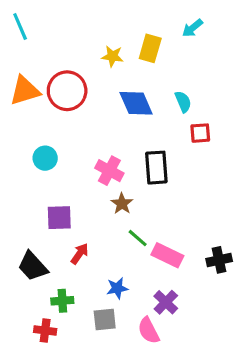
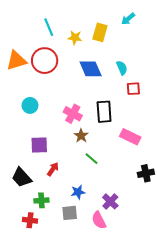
cyan line: (20, 26) -> (49, 27), moved
pink rectangle: (167, 255) -> (130, 137), moved

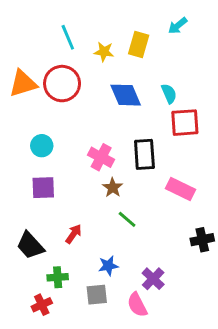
red square: (133, 89) -> (185, 123), size x1.5
purple square: (39, 145) -> (43, 188), moved
red cross: (30, 220) -> (42, 305), turned -32

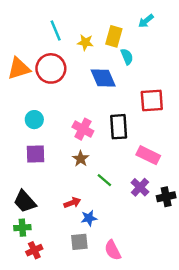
cyan semicircle: (169, 94) -> (127, 57), moved
brown star: (113, 188) -> (81, 159), moved
red arrow: (74, 234) -> (72, 203), moved, turned 35
green cross: (58, 277) -> (22, 228), moved
purple cross: (153, 279) -> (140, 187), moved

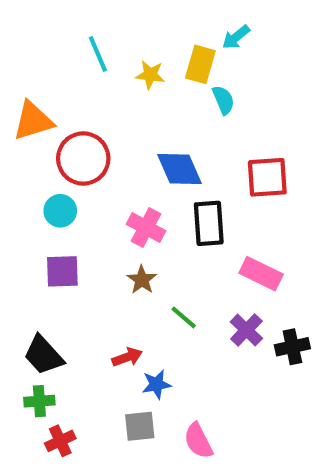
cyan arrow: (146, 21) -> (236, 37), moved
red circle: (51, 68) -> (83, 158), moved
blue diamond: (103, 78) -> (179, 169), moved

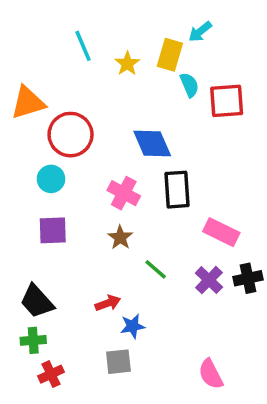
yellow star: (150, 75) -> (127, 64), turned 30
red square: (267, 177) -> (227, 101), moved
black cross: (292, 347) -> (248, 278), moved
pink semicircle: (198, 441) -> (211, 374), moved

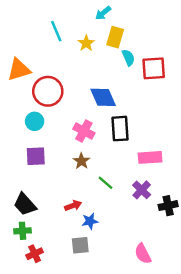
cyan arrow: (200, 32) -> (103, 13), moved
pink rectangle: (221, 232) -> (150, 157), turned -30
black cross: (248, 278) -> (168, 206), moved

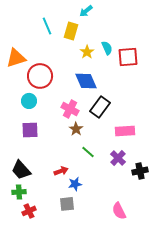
yellow rectangle: (115, 37) -> (71, 31), moved
yellow star: (86, 43) -> (87, 52), moved
black rectangle: (120, 129) -> (100, 107), turned 40
brown star: (81, 161) -> (76, 129), moved

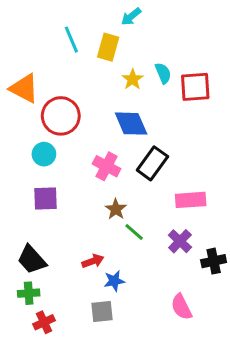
orange triangle: (16, 58) -> (24, 88), turned 45
brown star: (76, 129) -> (116, 209), moved
pink semicircle: (119, 211) -> (181, 307), moved

